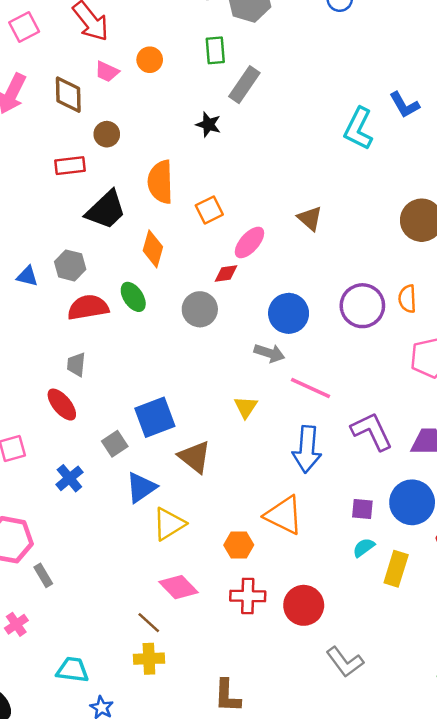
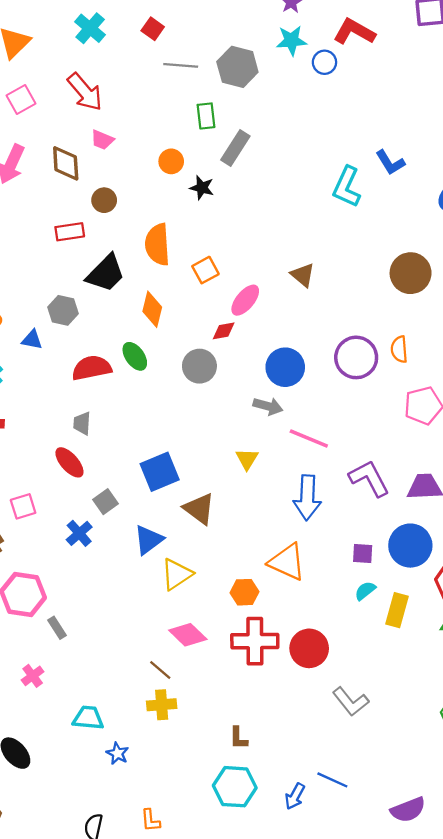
orange circle: (150, 60) -> (171, 161), moved
gray hexagon: (70, 265) -> (63, 310), moved
gray square: (115, 444) -> (106, 502), moved
red cross: (248, 596) -> (255, 641), size x1.4
brown L-shape: (227, 696) -> (238, 738), size x0.7

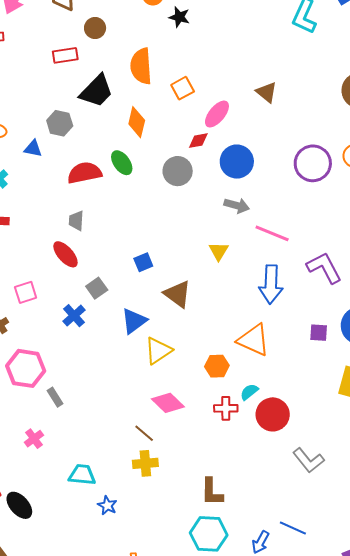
blue circle: (285, 367) -> (237, 162), moved
blue square: (160, 472) -> (143, 262), size x0.6
cyan semicircle: (365, 591) -> (249, 392), moved
red cross: (255, 641) -> (226, 408), size x0.6
brown L-shape: (238, 738) -> (212, 492), size x1.4

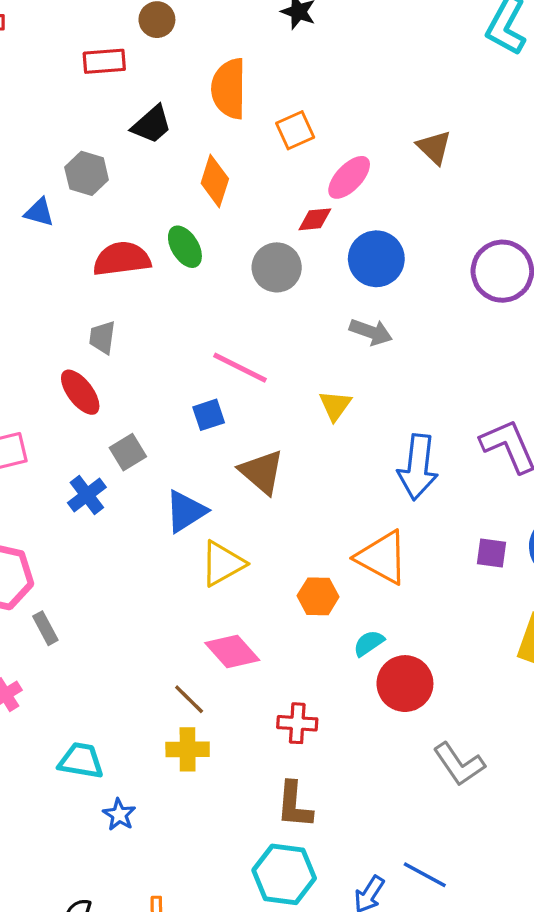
black trapezoid: (96, 91) -> (152, 125), size x0.7
pink line: (272, 233) -> (240, 368), moved
red cross: (226, 408) -> (297, 723), moved

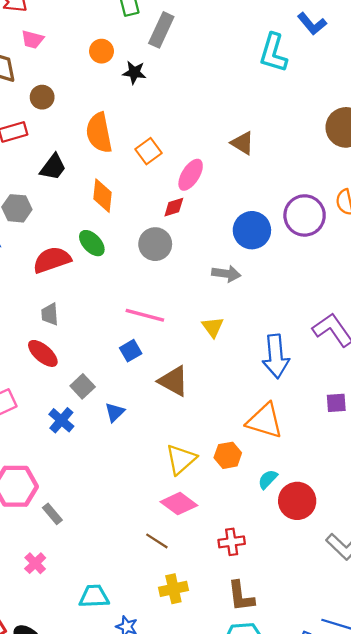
blue circle: (376, 259) -> (252, 230), moved
blue triangle: (186, 511) -> (115, 412), moved, size x0.7
yellow triangle: (222, 564) -> (181, 459), moved
yellow cross: (188, 749) -> (173, 589), moved

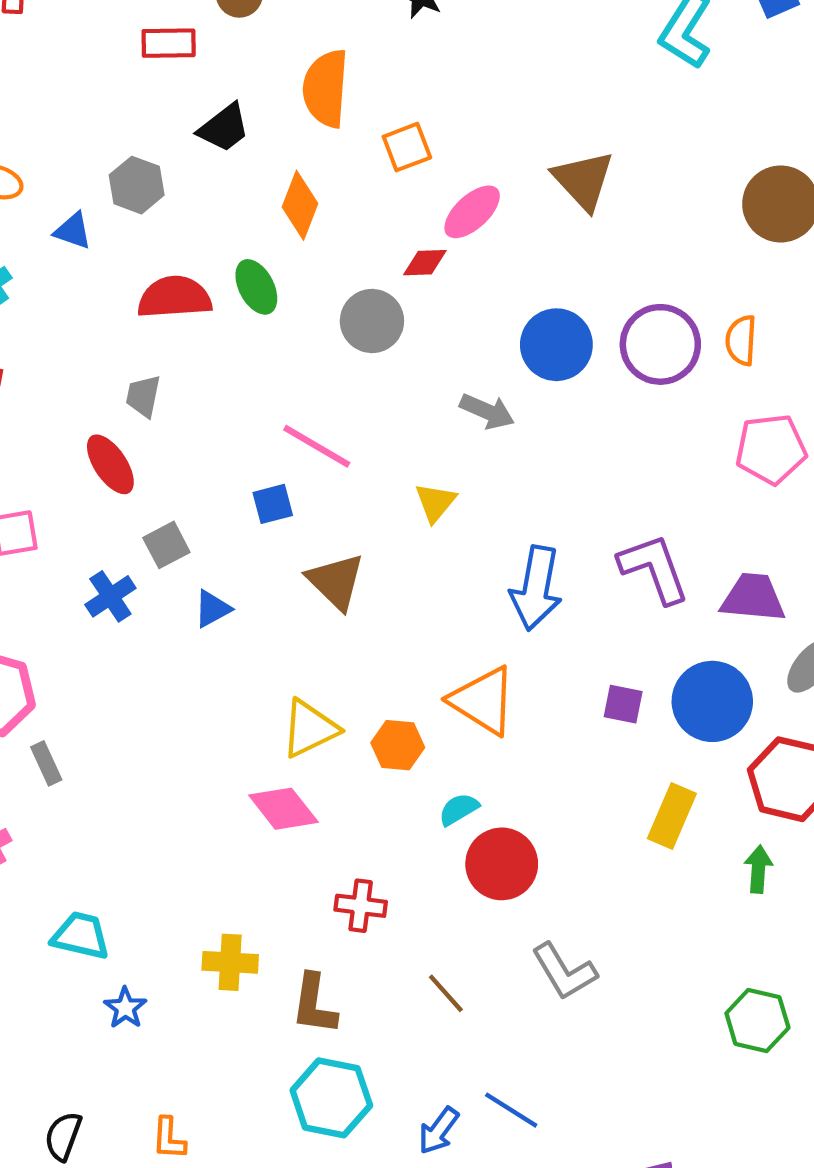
brown triangle: (242, 143) -> (583, 180), size x1.4
brown line: (157, 541) -> (446, 993), moved
brown L-shape: (241, 596) -> (314, 1004), moved

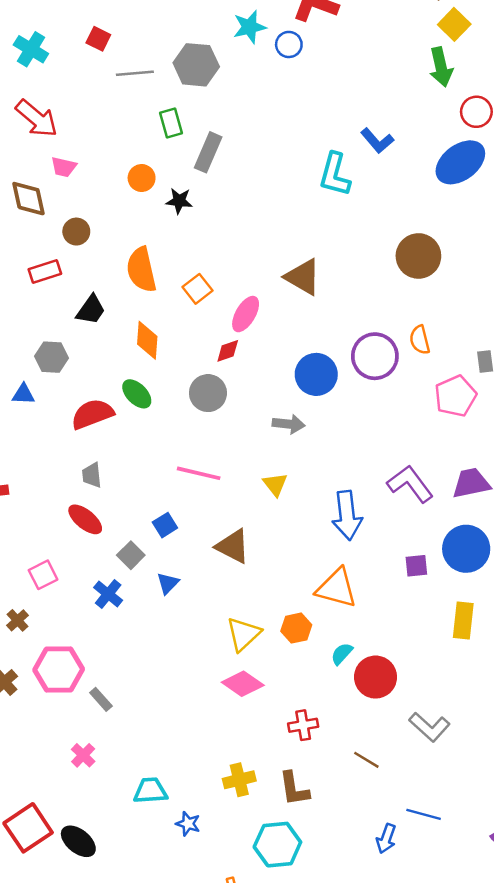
blue square: (273, 504) -> (165, 525), moved
cyan hexagon: (331, 1098) -> (277, 845), moved

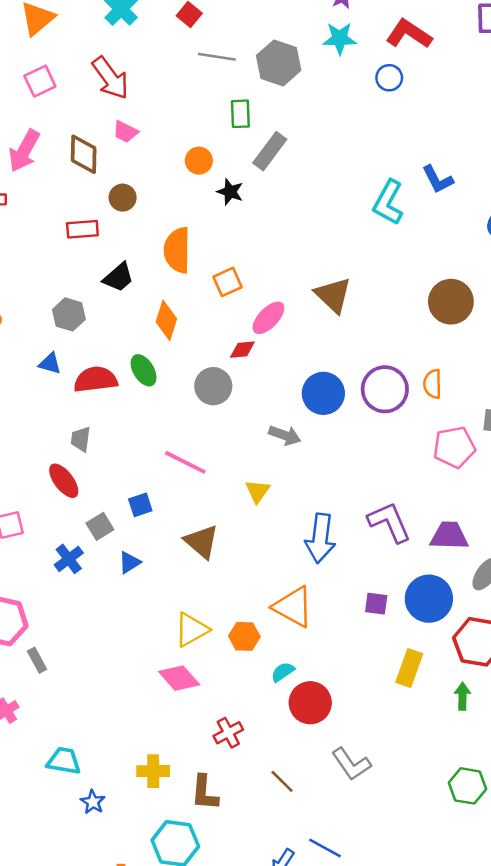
blue circle: (289, 44) -> (389, 78), moved
blue triangle: (23, 394) -> (50, 364), moved
red cross: (303, 725) -> (228, 733), turned -32

